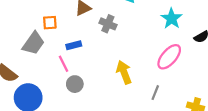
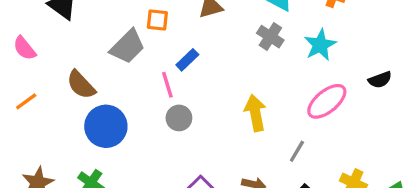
cyan star: (172, 19) -> (320, 45), moved
gray cross: (108, 24) -> (270, 37), moved
blue rectangle: (74, 45) -> (187, 60), turned -40

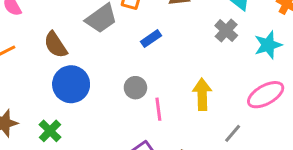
pink line: (167, 85) -> (158, 109), moved

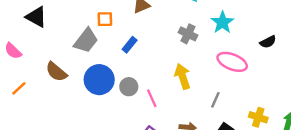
gray cross: (226, 31) -> (188, 34), moved
blue circle: (71, 84) -> (99, 80), moved
pink ellipse: (266, 95) -> (232, 62), turned 68

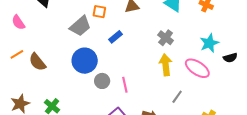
cyan star: (222, 22) -> (209, 43), moved
brown semicircle: (56, 72) -> (37, 62), moved
yellow arrow: (183, 76) -> (166, 65), moved
gray circle: (129, 87) -> (102, 81), moved

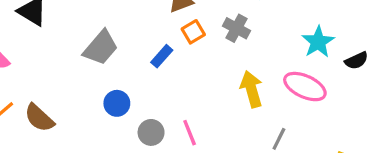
orange square: (99, 12) -> (193, 32), moved, turned -32
gray cross: (166, 38) -> (237, 28), moved
blue circle: (85, 61) -> (117, 103), size x0.6

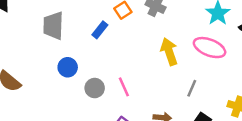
gray trapezoid: (101, 48) -> (53, 26), turned 144

